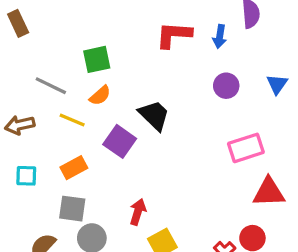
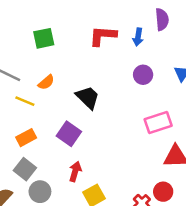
green square: (97, 59) -> (44, 38), moved
purple square: (120, 141) -> (69, 134), moved
gray square: (72, 209) -> (25, 169), turned 30

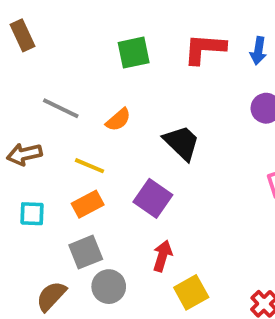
green square: (44, 38) -> (134, 53), moved
yellow line: (25, 101) -> (90, 166), moved
gray square: (25, 169) -> (86, 252), turned 30

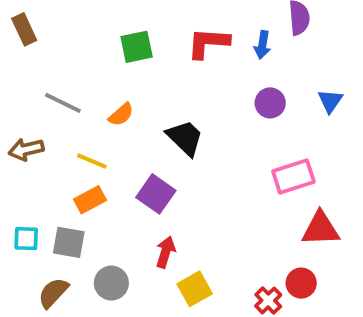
cyan square: (32, 214) -> (26, 239), moved
gray square: (86, 252) -> (69, 242), moved, turned 32

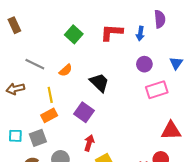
green square: (137, 47) -> (74, 34), turned -36
yellow line: (92, 161) -> (50, 95), turned 56
pink rectangle: (293, 177) -> (157, 90), moved
gray square: (69, 242) -> (38, 138), turned -30

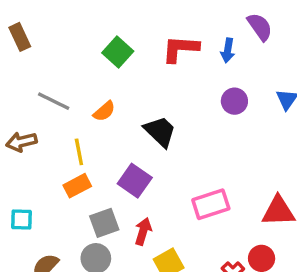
purple semicircle: (160, 19) -> (260, 27), turned -30
pink rectangle: (157, 90) -> (211, 204), moved
gray square: (38, 138) -> (104, 223), moved

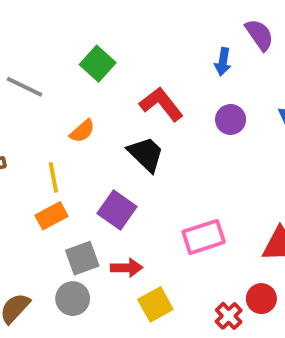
red L-shape: (180, 49) -> (161, 104), moved, turned 48
gray line: (54, 101) -> (25, 87), moved
red arrow: (143, 231) -> (127, 268), turned 72

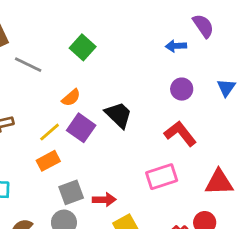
blue arrow: (223, 62) -> (176, 46), turned 78
red L-shape: (161, 104) -> (180, 134), moved
yellow line: (53, 177) -> (50, 132), turned 60
purple square: (117, 210) -> (81, 128), moved

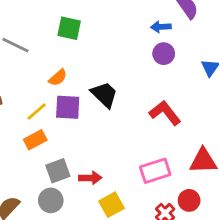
green square: (83, 47) -> (69, 28), turned -30
purple circle: (182, 89) -> (164, 54), moved
purple square: (81, 128) -> (68, 107), turned -32
pink rectangle: (162, 177) -> (155, 171), moved

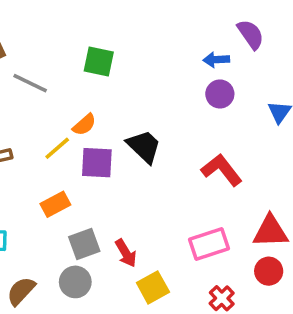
yellow line: (37, 111) -> (57, 148), moved
red arrow: (90, 178) -> (126, 253), turned 60
red circle: (189, 200) -> (269, 271), moved

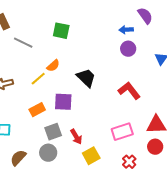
purple square: (97, 163) -> (63, 102), moved

